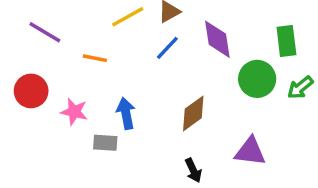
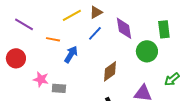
green arrow: (300, 88) -> (172, 79), moved
pink star: (74, 112) -> (41, 79), moved
blue arrow: (126, 113) -> (71, 54), moved, turned 42

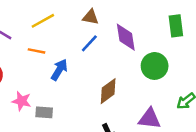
brown triangle: (96, 12) -> (91, 17), turned 40
yellow line: (72, 15) -> (43, 21), moved
green rectangle: (164, 29) -> (176, 26), moved

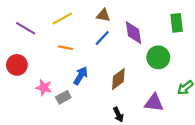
orange line: (37, 51) -> (65, 48), moved
blue arrow: (59, 70) -> (81, 76), moved
gray rectangle: (44, 112) -> (63, 97), turned -32

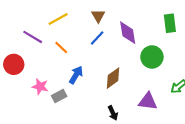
brown triangle: (103, 15) -> (98, 16), turned 48
purple line: (26, 28) -> (33, 37), moved
orange line: (65, 48) -> (61, 47), turned 32

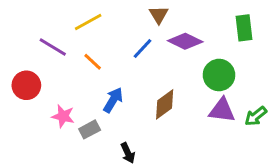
brown triangle: (98, 16) -> (159, 15), moved
purple diamond: (128, 33) -> (185, 41), turned -55
purple triangle: (148, 101) -> (222, 110), moved
black arrow: (113, 113) -> (128, 153), moved

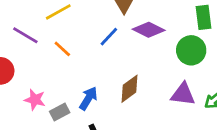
green circle: (219, 75) -> (191, 50), moved
blue arrow: (113, 100) -> (88, 98), moved

